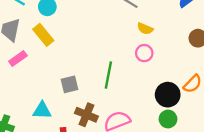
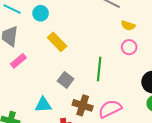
yellow rectangle: (43, 35) -> (57, 42), moved
gray square: (69, 84) -> (66, 80), turned -35

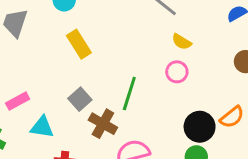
pink rectangle: (18, 61) -> (18, 101), moved
brown cross: (83, 105) -> (103, 124), moved

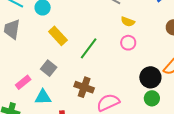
green line: (129, 93) -> (89, 48), moved, turned 30
gray square: (80, 99) -> (49, 68), moved

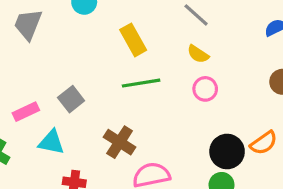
yellow semicircle: (128, 22) -> (198, 54), moved
yellow rectangle: (58, 36) -> (133, 40), moved
green line: (89, 48) -> (141, 83), turned 30

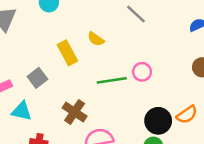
yellow rectangle: (133, 40) -> (67, 53), moved
yellow semicircle: (198, 54) -> (96, 39), moved
green line: (141, 83) -> (112, 80), moved

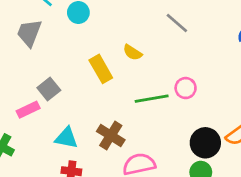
gray square: (37, 78) -> (49, 89), moved
cyan triangle: (22, 111) -> (66, 138), moved

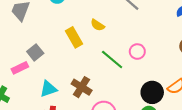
green line: (152, 99) -> (112, 59), turned 50
cyan triangle: (66, 138) -> (48, 89), turned -30

